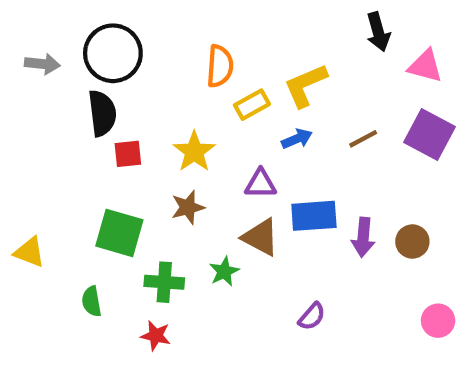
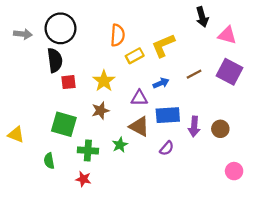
blue arrow: (297, 139) -> (161, 83), moved
purple semicircle: (312, 316) -> (167, 148), moved

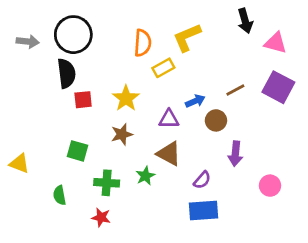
yellow L-shape: (163, 45) -> (187, 37), moved
blue rectangle: (168, 115) -> (204, 210), moved
green square: (64, 124) -> (77, 151), size x0.7
brown circle: (220, 129) -> (216, 120), moved
pink circle: (234, 171) -> (270, 186), moved

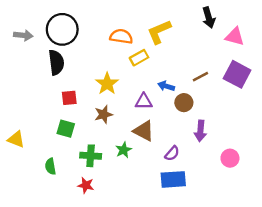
orange semicircle: (143, 43) -> (121, 36), turned -85
red square: (83, 100) -> (69, 98), moved
blue arrow: (195, 101) -> (166, 86), turned -140

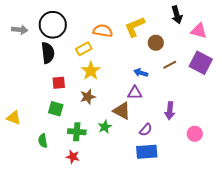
yellow rectangle: (139, 58) -> (84, 49), moved
purple triangle: (144, 101) -> (135, 93), moved
brown circle: (184, 103) -> (156, 43), moved

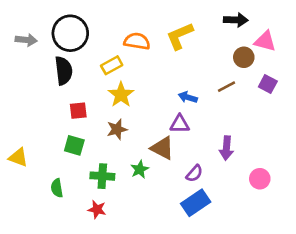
black arrow: (177, 15) -> (236, 20), turned -72
brown circle: (156, 43) -> (244, 57), moved
purple square: (201, 63) -> (268, 84), size x0.6
blue rectangle: (147, 152) -> (196, 203), turned -30

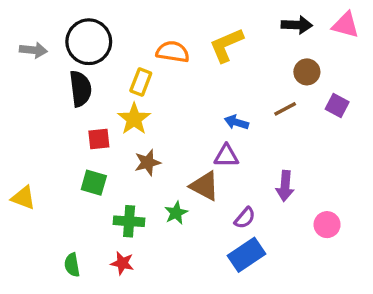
pink triangle: (265, 41) -> (345, 25), moved
yellow rectangle: (112, 65) -> (141, 82), turned -40
yellow star: (121, 95) -> (134, 119), moved
green semicircle: (57, 188) -> (72, 265), moved

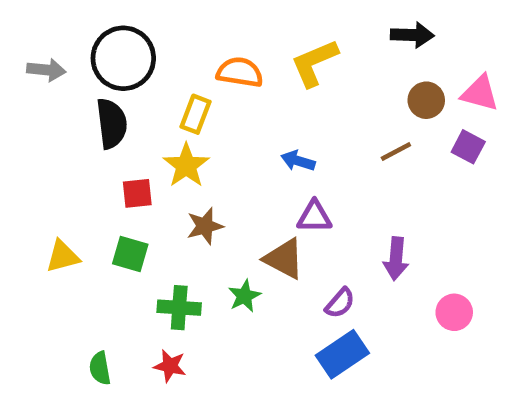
pink triangle: (345, 25) -> (480, 93), moved
blue arrow: (236, 122) -> (298, 161), moved
yellow triangle: (23, 198) -> (63, 256), moved, turned -36

